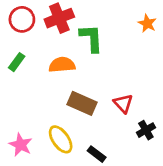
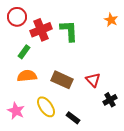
red cross: (59, 18) -> (41, 30), moved
green rectangle: (17, 62) -> (24, 52), moved
orange semicircle: (62, 65) -> (27, 76), moved

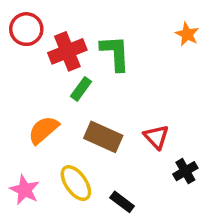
green rectangle: (24, 52) -> (81, 89), moved
orange semicircle: (27, 76) -> (43, 130), turned -36

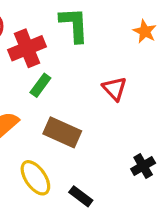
green L-shape: (115, 53) -> (74, 25), moved
red triangle: (156, 137) -> (114, 89), moved

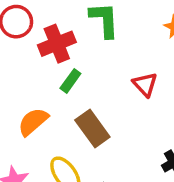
brown rectangle: (62, 132) -> (92, 128), turned 30

